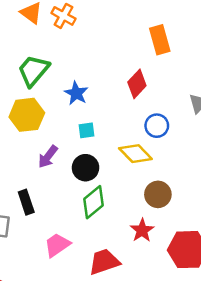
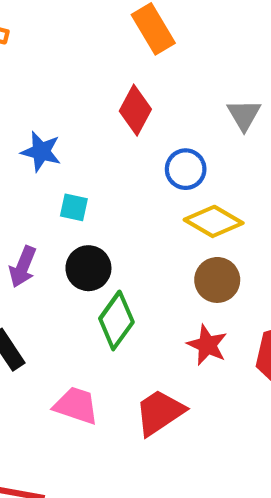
cyan square: (86, 130) -> (74, 207), turned 35
yellow diamond: (135, 154) -> (214, 221), moved
pink trapezoid: (57, 245) -> (76, 405), turned 68

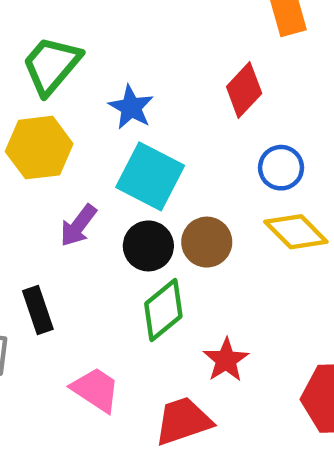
cyan square: (74, 207) -> (150, 176), size x2.0
brown circle: (217, 280) -> (207, 242), moved
red star: (207, 345) -> (226, 360), moved

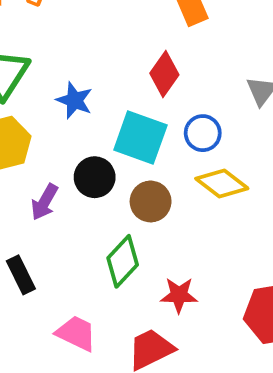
cyan square: (150, 176) -> (140, 137), moved
black circle: (148, 246) -> (95, 177), moved
red star: (226, 360) -> (179, 295), turned -30

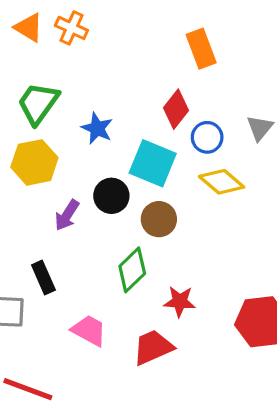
blue circle: (203, 133) -> (207, 137), moved
yellow diamond: (222, 183) -> (222, 182), moved

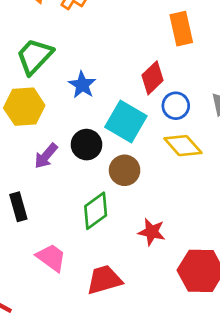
red star: (180, 301) -> (152, 232), moved

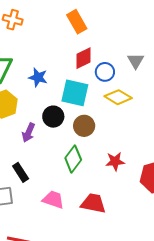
orange rectangle: (181, 29) -> (77, 22), moved
red diamond: (152, 78) -> (84, 58), turned 35
red trapezoid: (104, 280) -> (93, 203), turned 44

